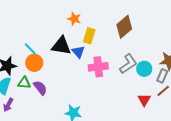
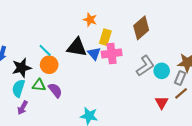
pink cross: (98, 67) -> (112, 53), moved

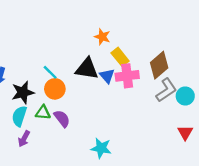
brown diamond: (141, 28) -> (159, 65), moved
yellow rectangle: (105, 37) -> (120, 57), turned -56

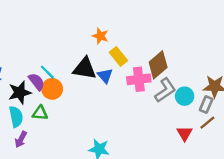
pink cross: (127, 76) -> (139, 79), moved
cyan semicircle: (19, 116) -> (16, 117), turned 150
purple semicircle: (62, 119) -> (36, 82), moved

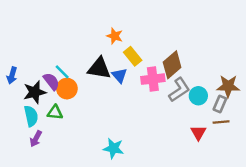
brown line: (207, 123) -> (221, 122), turned 35

